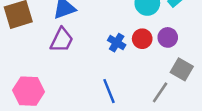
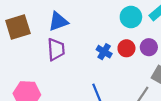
purple trapezoid: (62, 40) -> (56, 49), turned -30

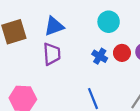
cyan circle: (131, 17) -> (109, 22), moved

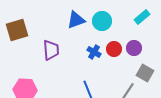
blue triangle: (54, 26) -> (76, 20), moved

